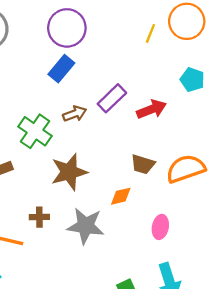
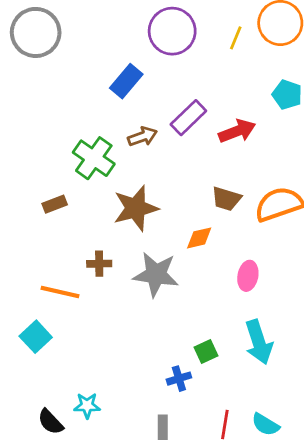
purple circle: (67, 28) -> (172, 31), moved

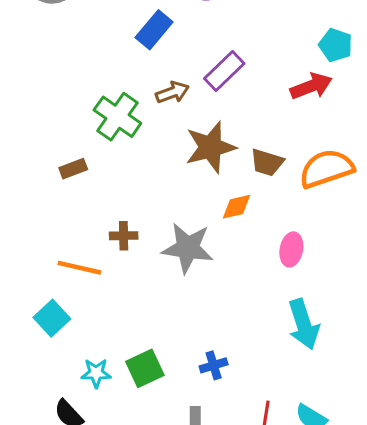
red arrow: (237, 131) -> (311, 86), moved
brown star: (136, 208) -> (211, 147), moved
green square: (206, 352) -> (145, 368), moved, size x1.4
cyan star: (87, 406) -> (96, 373), moved

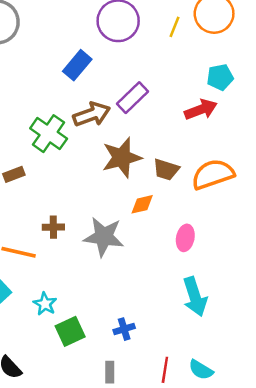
cyan pentagon: (336, 45) -> (220, 77), turned -30
brown arrow: (172, 92) -> (92, 114), size x1.4
cyan star: (96, 373) -> (45, 304), moved, turned 30

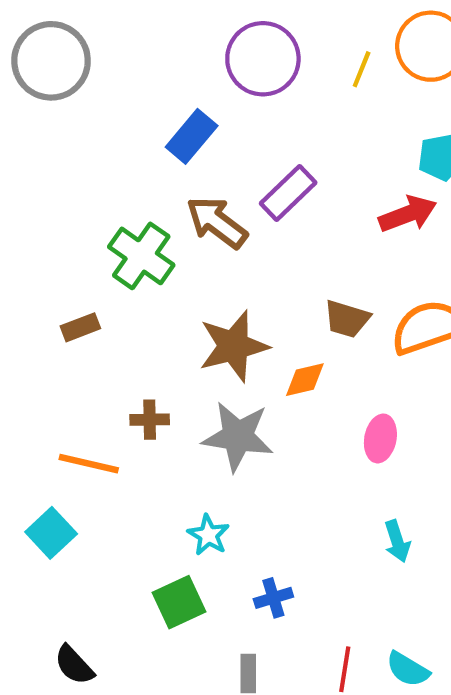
brown arrow: (92, 114) -> (217, 222), turned -123
brown star: (122, 158) -> (234, 346), moved
cyan arrow: (195, 297) -> (397, 541), size x0.6
cyan star: (45, 304) -> (208, 535), moved

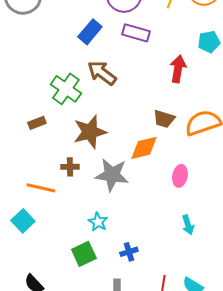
purple rectangle: (288, 193) -> (136, 33), moved, turned 60
red arrow: (408, 214) -> (178, 69), moved, turned -60
brown star: (234, 346) -> (90, 132), moved
orange diamond: (305, 380) -> (144, 148), size x1.4

